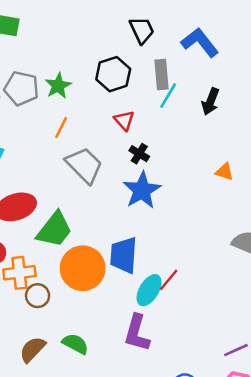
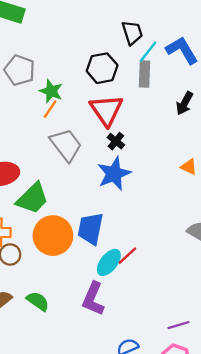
green star: (58, 86) -> (51, 91), moved, turned -30
cyan line: (168, 96) -> (148, 52), moved
red triangle: (124, 120) -> (106, 110), size x1.8

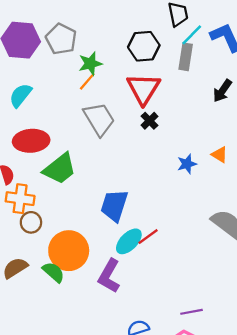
green star: (51, 91) -> (90, 64), turned 30
blue star: (114, 174) -> (187, 164), moved, size x0.6
orange circle: (53, 236) -> (69, 251), moved

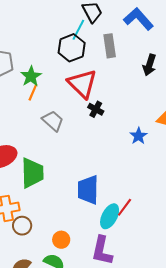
cyan line: (192, 35) -> (78, 30), moved
gray trapezoid: (99, 119) -> (53, 121), size x0.7
green trapezoid: (60, 169) -> (32, 173), turned -36
orange circle: (69, 251) -> (61, 240), size x0.5

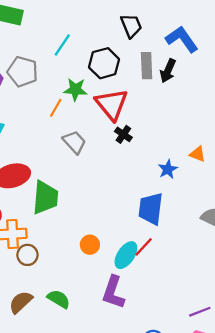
cyan line: (78, 30) -> (62, 45), moved
black arrow: (149, 65) -> (168, 71), moved
green star: (31, 76) -> (75, 89), moved, turned 30
blue trapezoid: (88, 190) -> (151, 209), moved
orange circle: (61, 240) -> (90, 245), moved

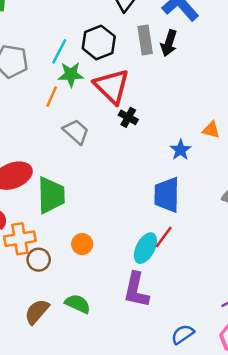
cyan line: (62, 45) -> (59, 51), moved
orange circle: (90, 245) -> (82, 244), moved

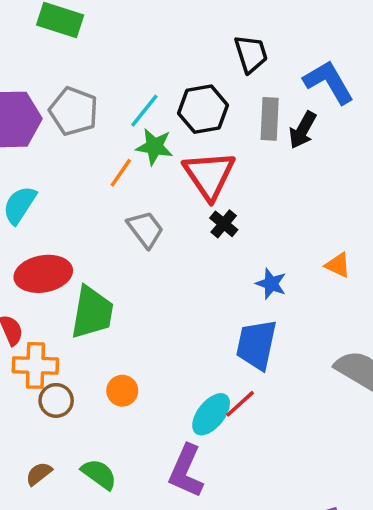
blue star: (181, 150) -> (271, 284), moved, turned -30
brown semicircle: (37, 312) -> (39, 474), size x0.7

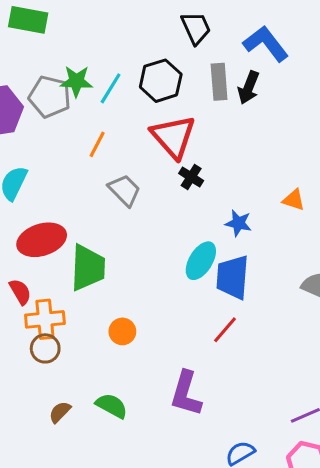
green star: (154, 147) -> (76, 81), moved
brown circle: (56, 400) -> (45, 348), moved
cyan ellipse: (211, 414) -> (201, 261), moved

